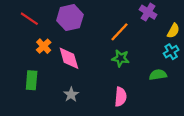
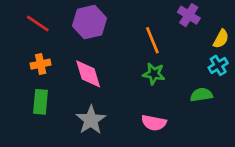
orange line: (119, 32) -> (152, 40), turned -65
orange cross: (44, 46) -> (41, 64), moved, turned 32
gray star: (71, 95) -> (91, 120), size x1.5
pink semicircle: (121, 97) -> (154, 123), turned 96

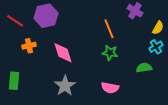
purple hexagon: (90, 22) -> (46, 16), moved
red line: (38, 23) -> (15, 21), moved
green rectangle: (41, 102) -> (14, 81), moved

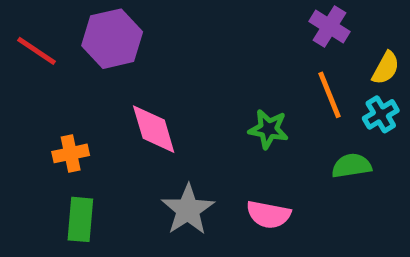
orange line: (109, 29) -> (330, 95), moved
orange cross: (29, 46) -> (71, 153), moved
green rectangle: (14, 81) -> (80, 219), moved
gray star: (65, 86) -> (188, 210), moved

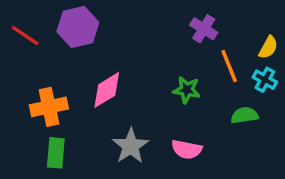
purple cross: (330, 26) -> (204, 29), moved
cyan cross: (381, 114) -> (265, 80), turned -30
pink diamond: (154, 129) -> (107, 90), turned 75
orange cross: (71, 153) -> (49, 107), size x1.5

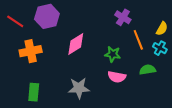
pink diamond: (107, 90) -> (76, 44), moved
orange cross: (49, 107) -> (31, 51), moved
gray star: (131, 146) -> (79, 88), turned 30
pink semicircle: (187, 149) -> (117, 77), moved

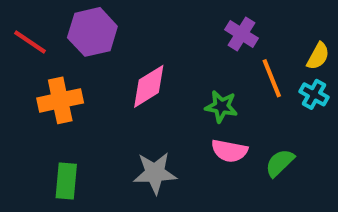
green semicircle: (148, 70) -> (280, 163), moved, turned -35

